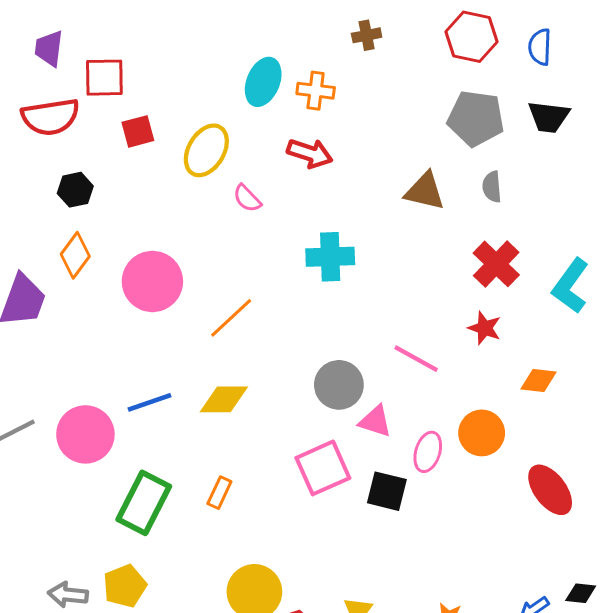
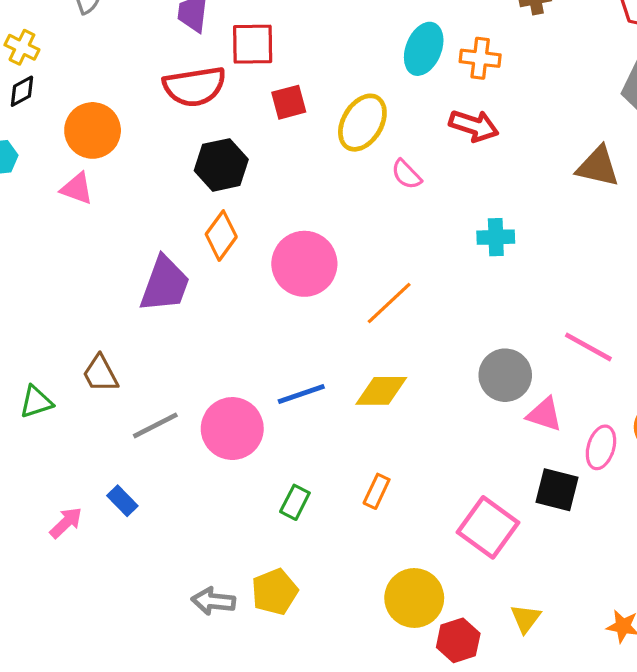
black hexagon: (75, 190) -> (221, 165), size x1.4
cyan cross: (330, 257) -> (496, 237), size x0.7
pink square: (323, 468) -> (488, 527), moved, turned -30
green rectangle: (144, 503) -> (295, 502), size x0.5

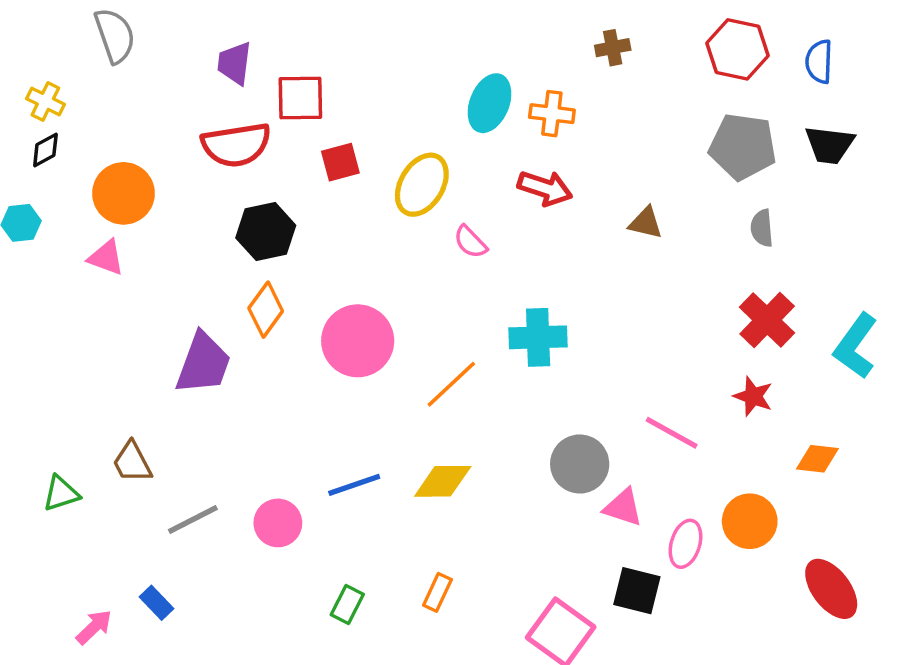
brown triangle: (598, 167) -> (646, 223), moved, size x0.7
cyan cross: (496, 237) -> (538, 337), moved, size x1.4
pink circle: (232, 429) -> (278, 523), size x0.7

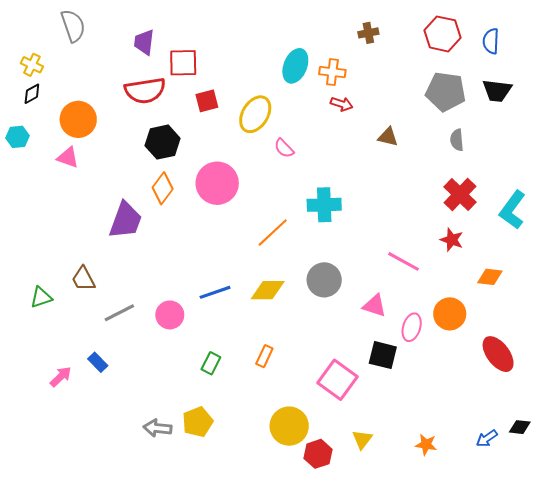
red arrow: (545, 188) -> (342, 104), moved, size x0.7
pink circle: (358, 341) -> (217, 183), moved
gray circle: (580, 464) -> (324, 280), moved

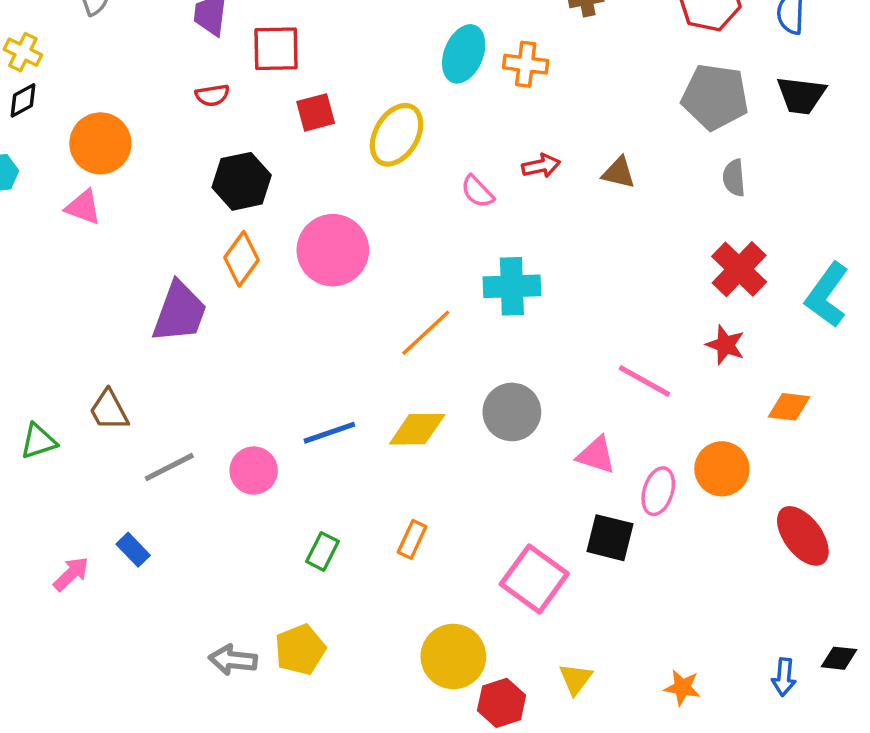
red semicircle: (145, 91) -> (212, 95), size x0.5
red arrow: (342, 104) -> (541, 166), moved, turned -30
pink semicircle: (284, 148) -> (477, 192), moved
blue arrow: (487, 438) -> (784, 677), turned -50

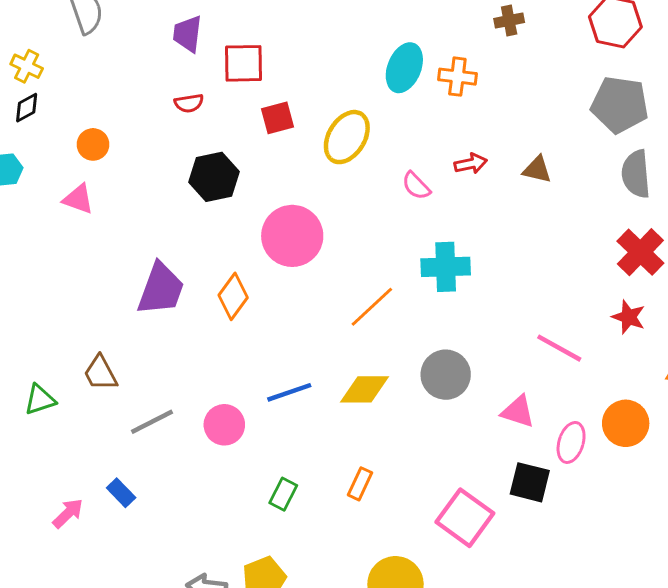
orange circle: (100, 143) -> (93, 144), size x0.6
gray semicircle: (734, 178) -> (636, 174), size x1.5
orange diamond: (242, 259) -> (233, 296), moved

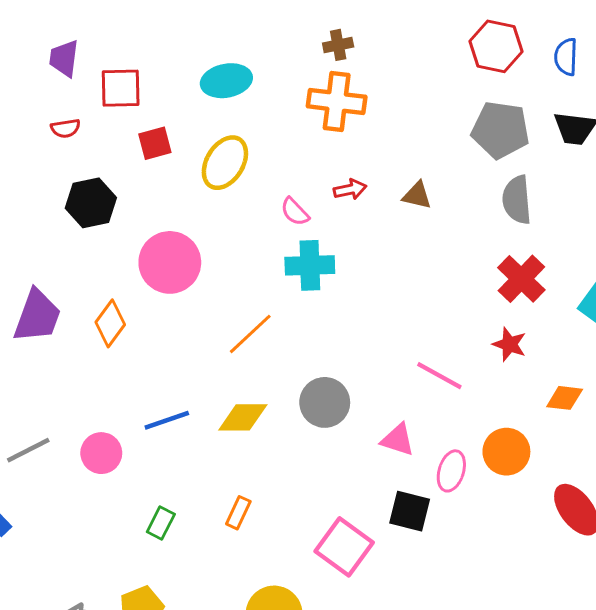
brown cross: (509, 21) -> (338, 45), moved
cyan ellipse: (404, 68) -> (226, 81), moved, turned 57
orange cross: (457, 77) -> (337, 102), size x1.5
cyan cross: (446, 267) -> (310, 265), moved

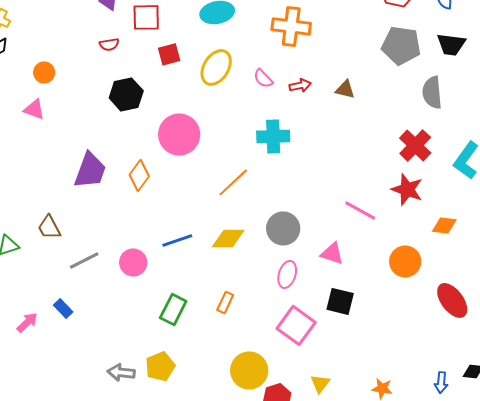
gray semicircle: (517, 200) -> (432, 92), moved
pink semicircle: (295, 212) -> (263, 78), moved
red star: (509, 344) -> (407, 189), size x1.4
pink ellipse: (451, 471) -> (287, 274), moved
green rectangle: (161, 523) -> (173, 309), size x1.4

